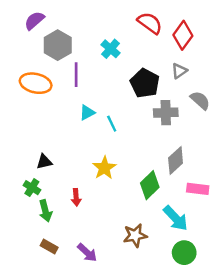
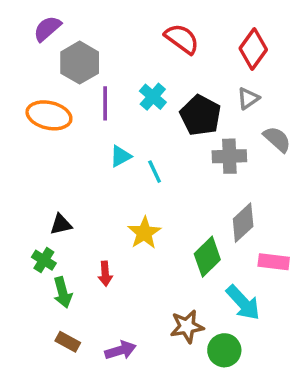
red semicircle: (150, 23) -> (182, 39), moved
cyan cross: (111, 49) -> (153, 97), moved
purple arrow: (87, 253) -> (120, 350), turned -60
green circle: (184, 253) -> (224, 350), moved

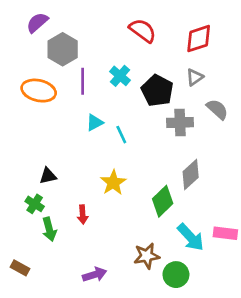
red diamond: (253, 49) -> (199, 39), turned 36
pink rectangle: (274, 262) -> (225, 233), moved
brown rectangle: (68, 342) -> (20, 268), moved

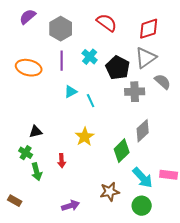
gray hexagon: (63, 49) -> (61, 29), moved
gray triangle: (195, 77) -> (146, 58), size x1.6
green circle: (176, 275) -> (142, 206), moved

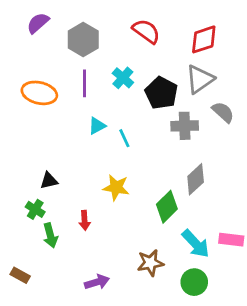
yellow star: (85, 137) -> (116, 187), turned -30

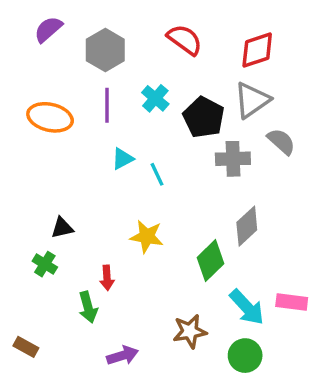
green arrow: (50, 235) -> (88, 307), moved

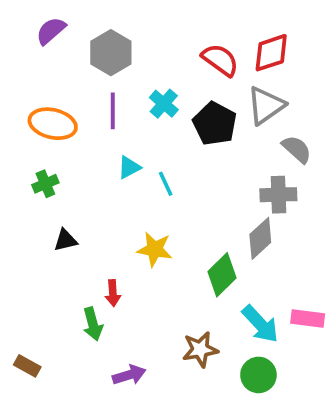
red semicircle: (185, 40) -> (220, 60), moved
gray cross: (233, 159) -> (278, 195), moved
green cross: (45, 264) -> (45, 184), moved, turned 35

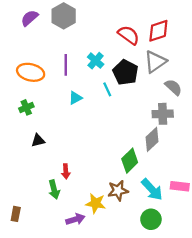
gray hexagon: (111, 53) -> (64, 16), moved
cyan line: (166, 184) -> (107, 89), moved
yellow star: (155, 249) -> (96, 203), moved
brown star: (200, 349) -> (118, 191), moved
brown rectangle: (27, 366) -> (16, 214), turned 72

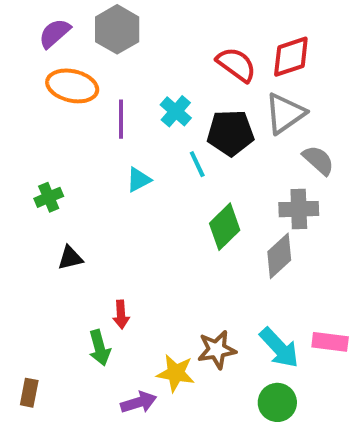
orange ellipse: (31, 72) -> (72, 86), moved
black pentagon: (125, 72) -> (230, 133), turned -30
green diamond: (130, 161) -> (225, 227), moved

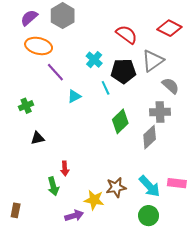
red diamond: (291, 57) -> (169, 28), moved, turned 45
purple line: (121, 119) -> (55, 72), moved, turned -42

